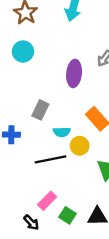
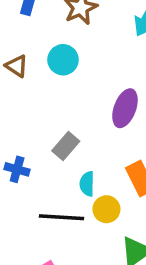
cyan semicircle: (62, 132) -> (87, 184), turned 77

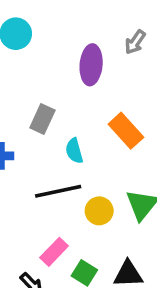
yellow circle: (106, 209) -> (99, 211), moved

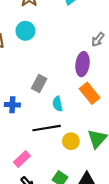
purple ellipse: (91, 65) -> (82, 64), moved
pink rectangle: (54, 252) -> (22, 159), moved

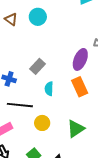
black line: (47, 128) -> (20, 105), moved
yellow circle: (71, 141) -> (42, 123), moved

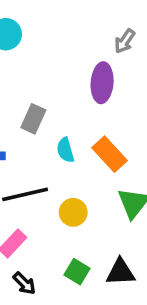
orange rectangle: (80, 87) -> (110, 154), moved

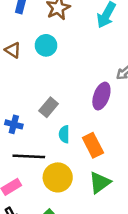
yellow circle: (73, 212) -> (58, 177), size x1.5

